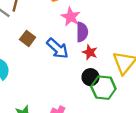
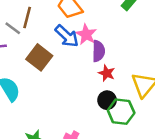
brown square: (28, 38) -> (39, 57), size x1.5
blue arrow: (58, 48) -> (67, 36), moved

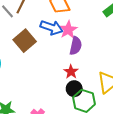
blue arrow: (67, 36) -> (52, 28), turned -35
red star: (107, 73) -> (71, 72), moved

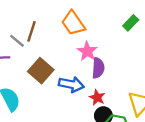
blue arrow: (52, 28) -> (71, 84), moved

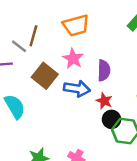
orange trapezoid: (73, 23) -> (76, 25), turned -68
pink star: (87, 51) -> (73, 59), moved

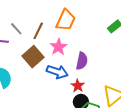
orange trapezoid: (76, 25) -> (66, 20), turned -60
brown line: (33, 36) -> (38, 31), moved

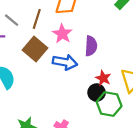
red star: (78, 86) -> (103, 78), moved

